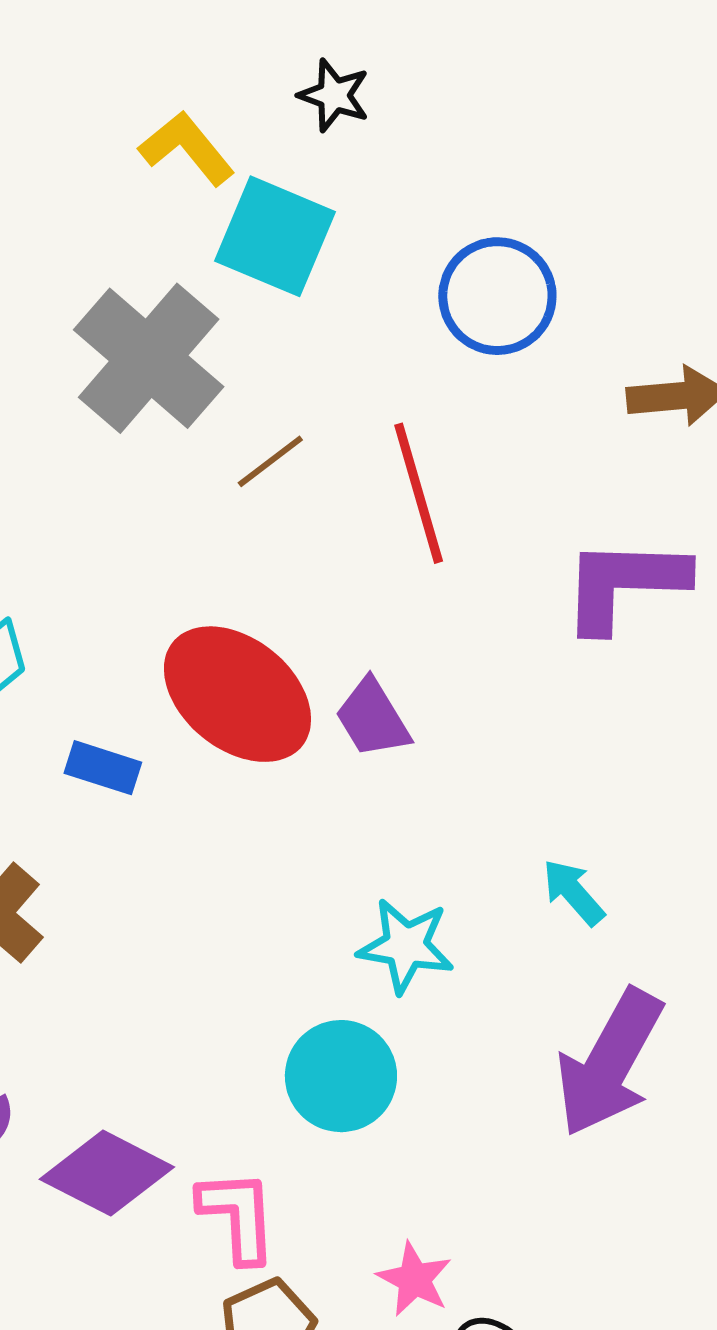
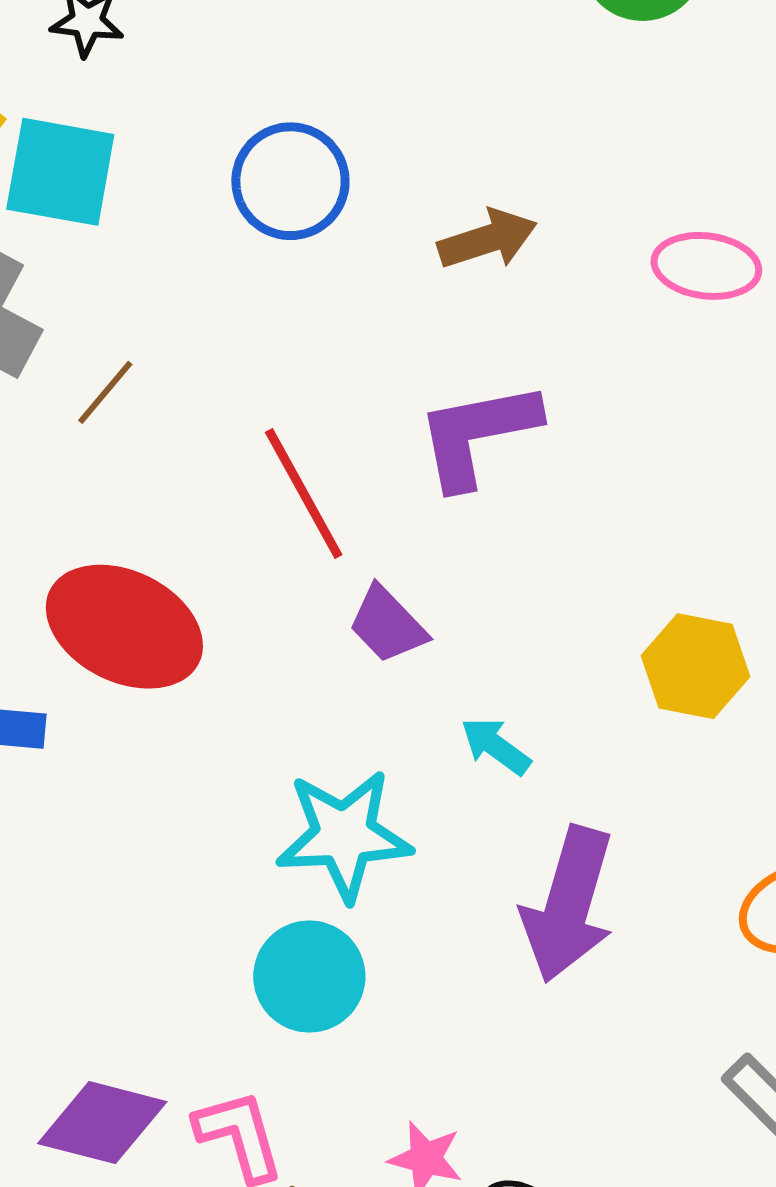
red line: (419, 493) -> (304, 494), moved
purple trapezoid: (373, 718) -> (388, 625), moved
cyan star: (406, 946) -> (344, 835), size x1.4

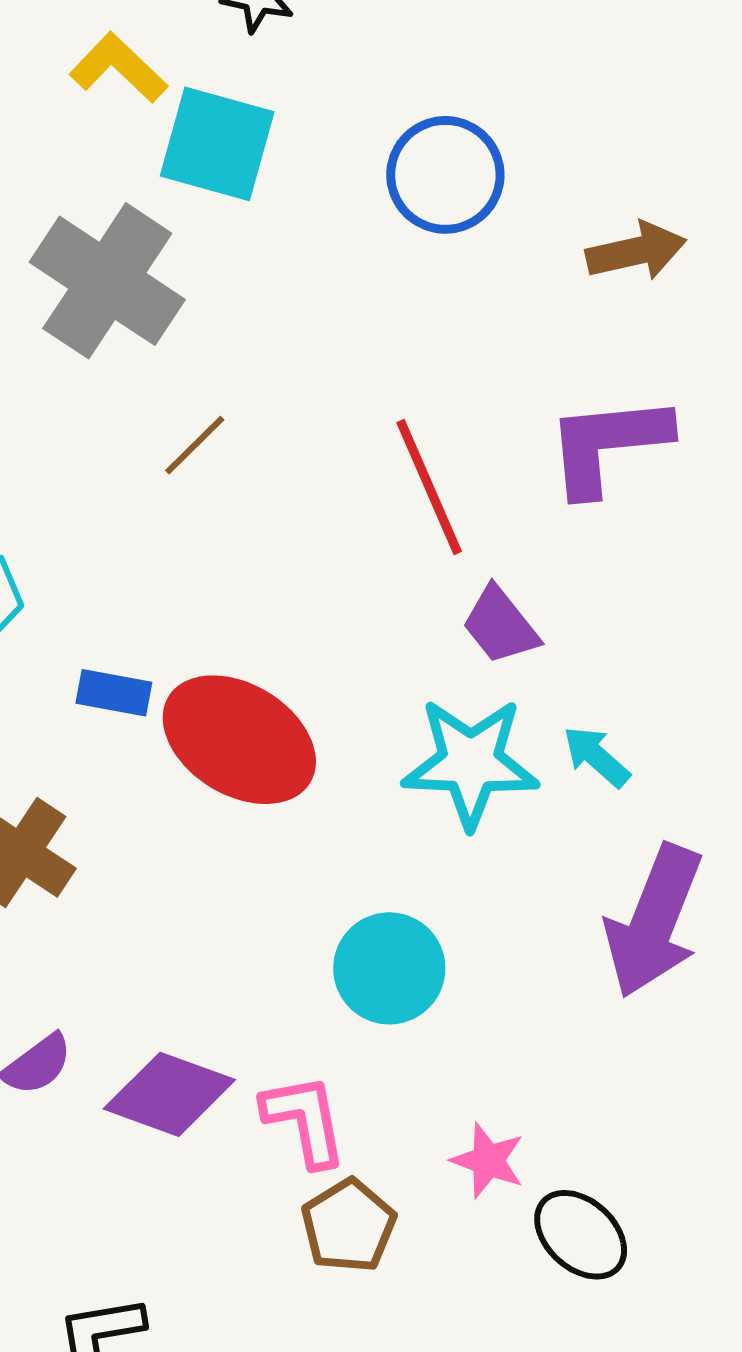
brown line: (105, 392) -> (195, 445), moved
red ellipse: (124, 627) -> (239, 740), moved
cyan star: (344, 835) -> (471, 763), moved

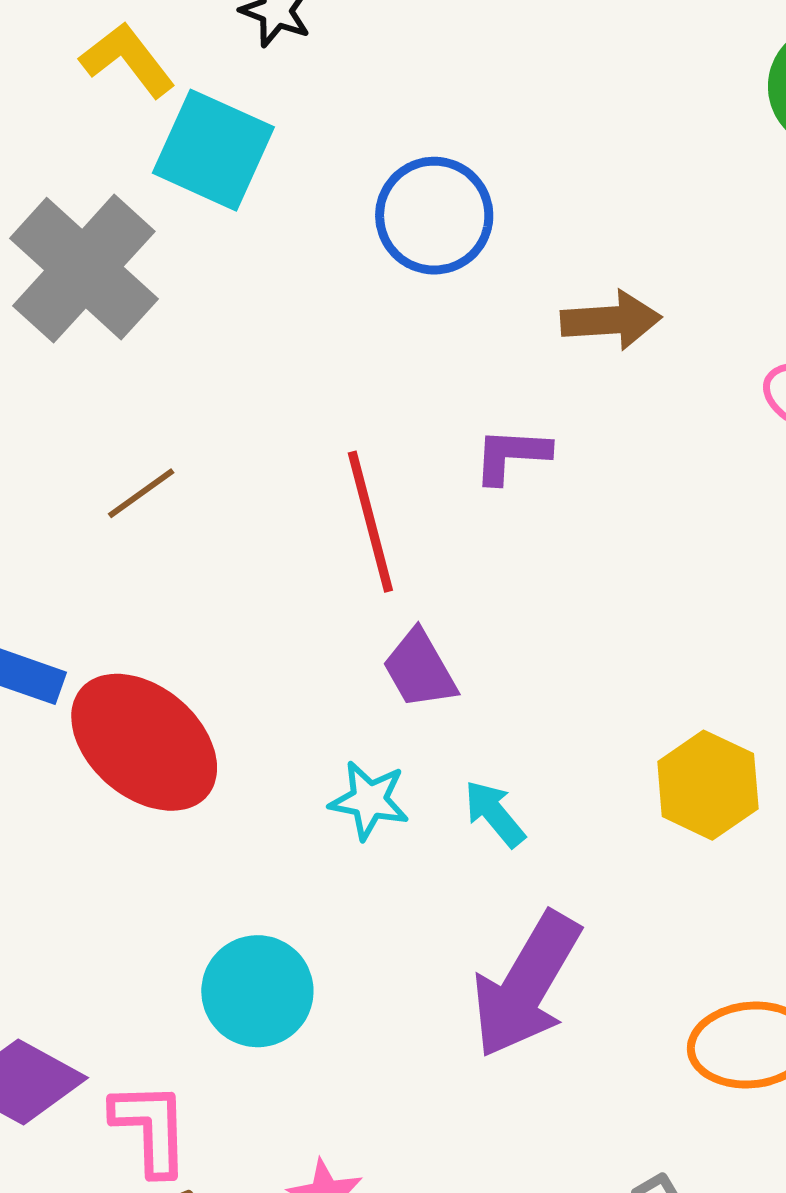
purple L-shape: (608, 444) -> (511, 455), moved, size x0.6
brown line: (195, 445) -> (141, 493), moved
cyan star: (471, 763) -> (369, 800), size x0.6

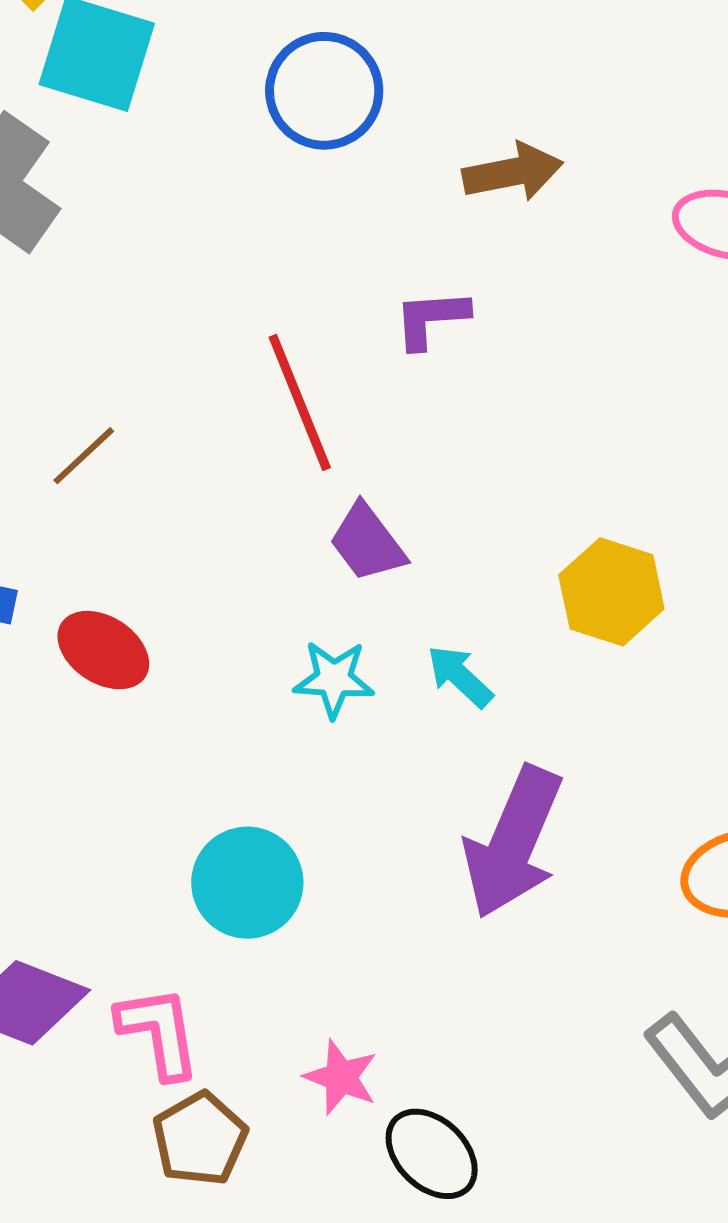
brown line: (141, 493) -> (84, 456), moved
red ellipse: (144, 742) -> (103, 650), size x0.6
yellow hexagon: (708, 785) -> (611, 592), moved

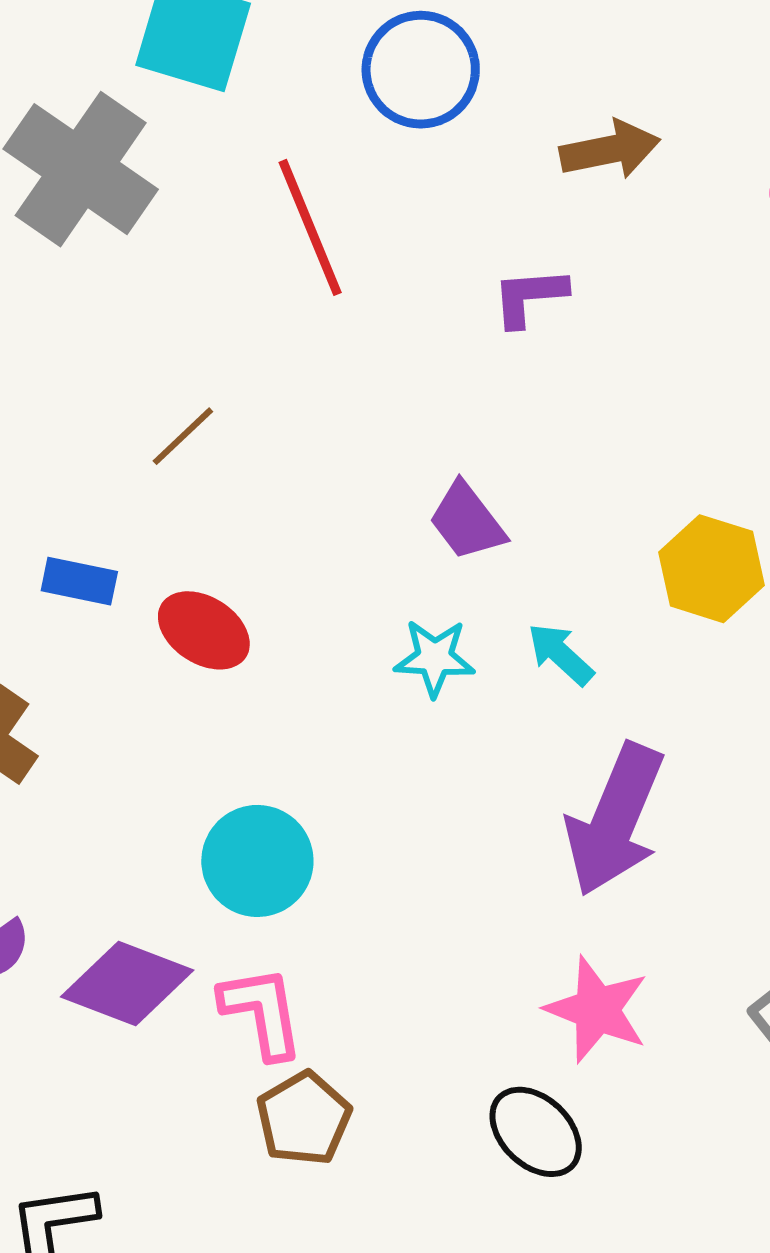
red line: (300, 402) -> (310, 227), moved
cyan circle: (247, 883) -> (257, 861), moved
pink star: (341, 1077) -> (597, 1010), moved, size x1.4

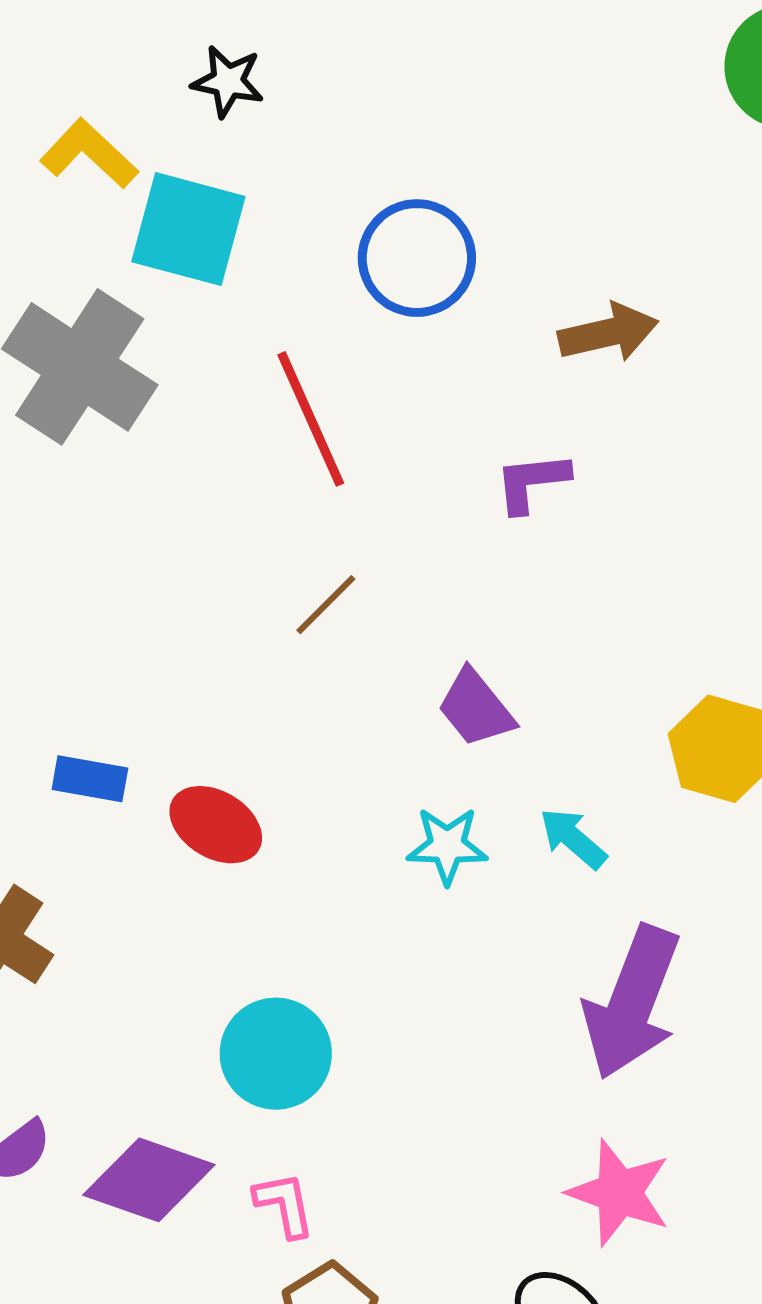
brown line: (183, 436) -> (326, 605), moved
pink L-shape: (262, 1012) -> (284, 1205), size x0.7

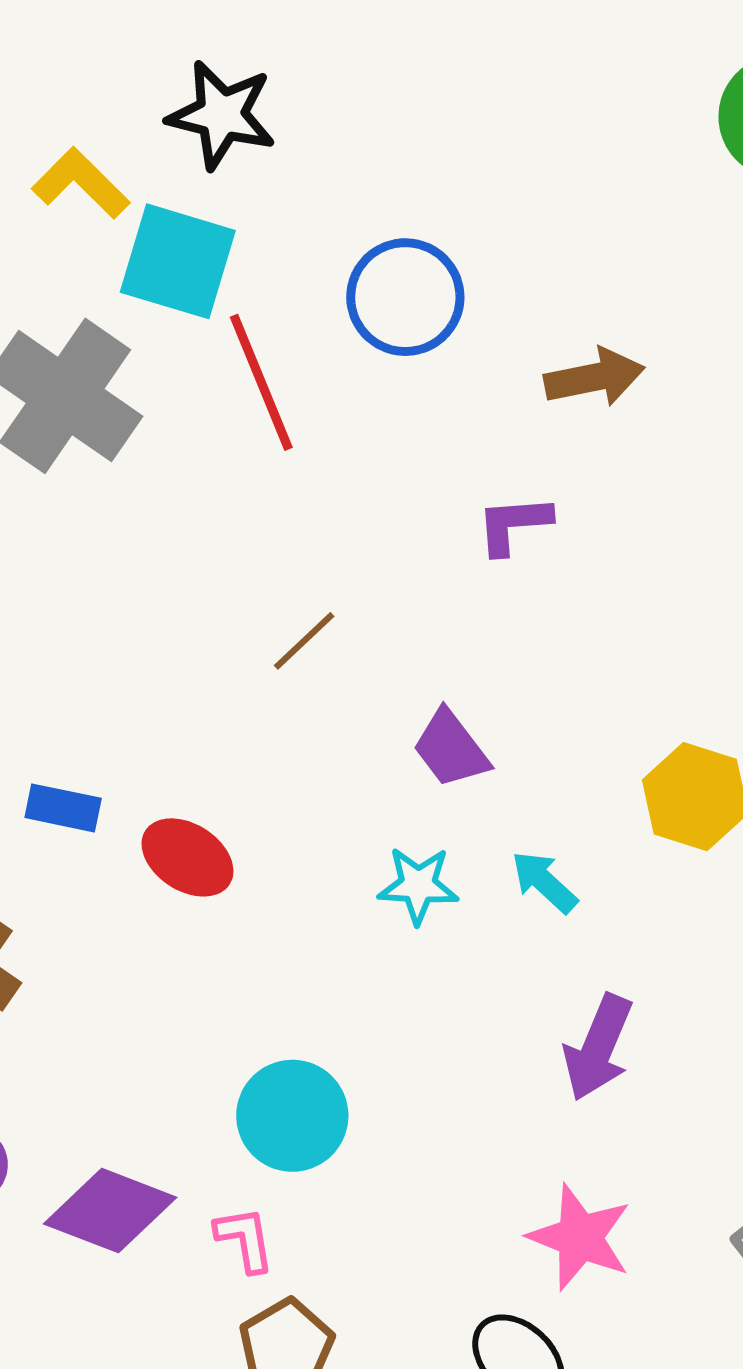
black star: (228, 81) -> (222, 115), size x1.5
red line: (311, 419) -> (261, 382), moved
purple arrow: (632, 1002) -> (598, 1048), size x0.7
cyan circle: (276, 1054) -> (292, 1116), moved

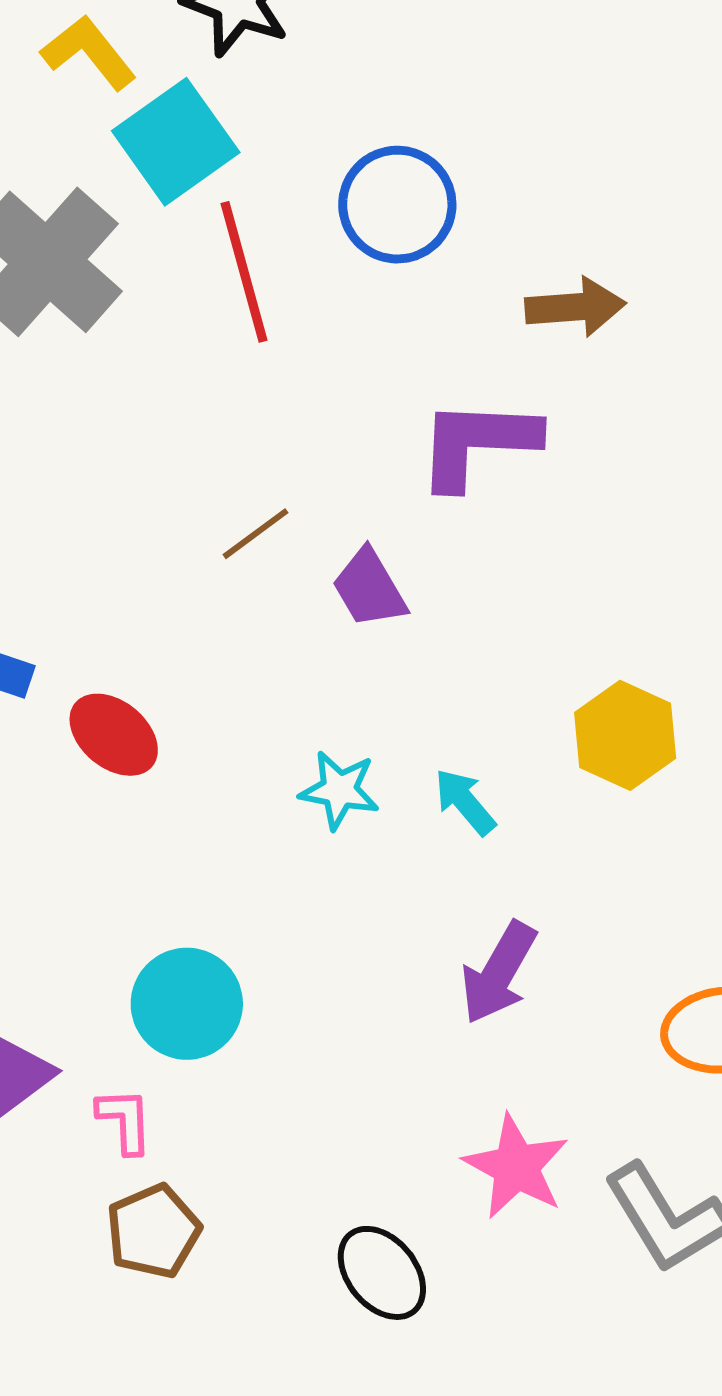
cyan square: (178, 261) -> (176, 142), turned 31
purple L-shape: (514, 524) -> (477, 443), size x1.6
purple trapezoid: (451, 749) -> (369, 588), moved
pink star: (580, 1237) -> (516, 1167), moved

